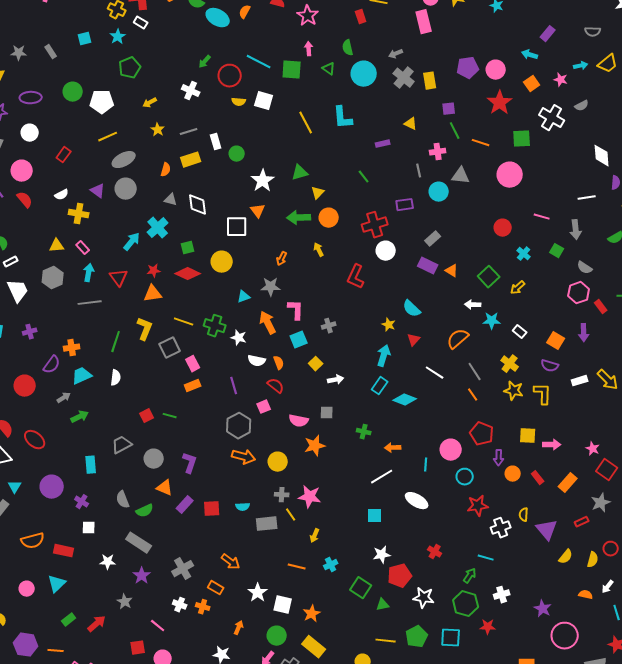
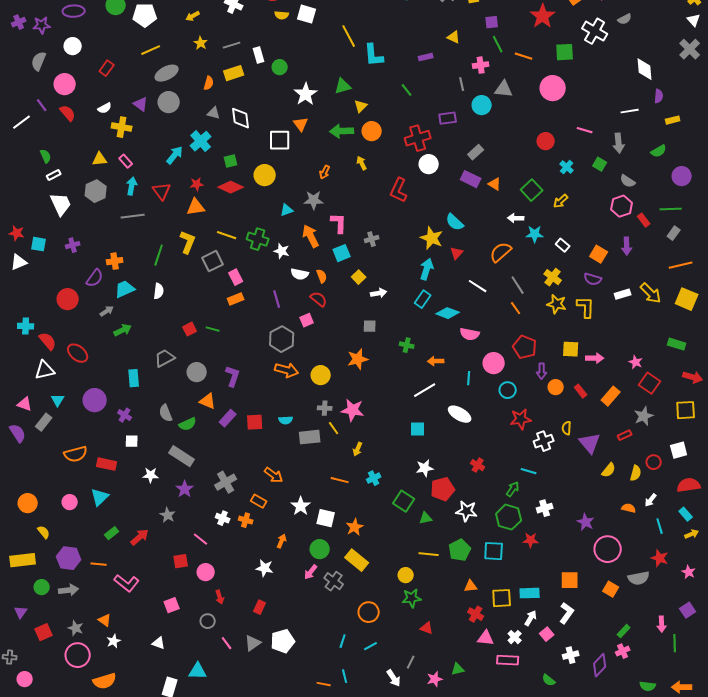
cyan L-shape: (343, 118) -> (374, 55), moved
yellow star: (389, 325) -> (432, 238), size x1.6
pink semicircle: (299, 421) -> (470, 334), moved

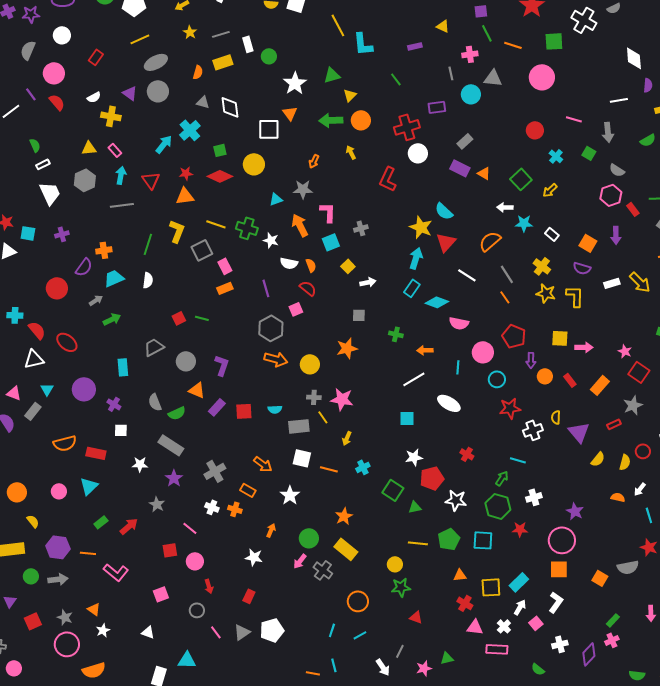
red triangle: (457, 253) -> (446, 242), size x1.5
white square: (326, 518) -> (302, 458), moved
pink circle: (608, 549) -> (562, 540), moved
cyan rectangle: (530, 593) -> (519, 582), turned -42

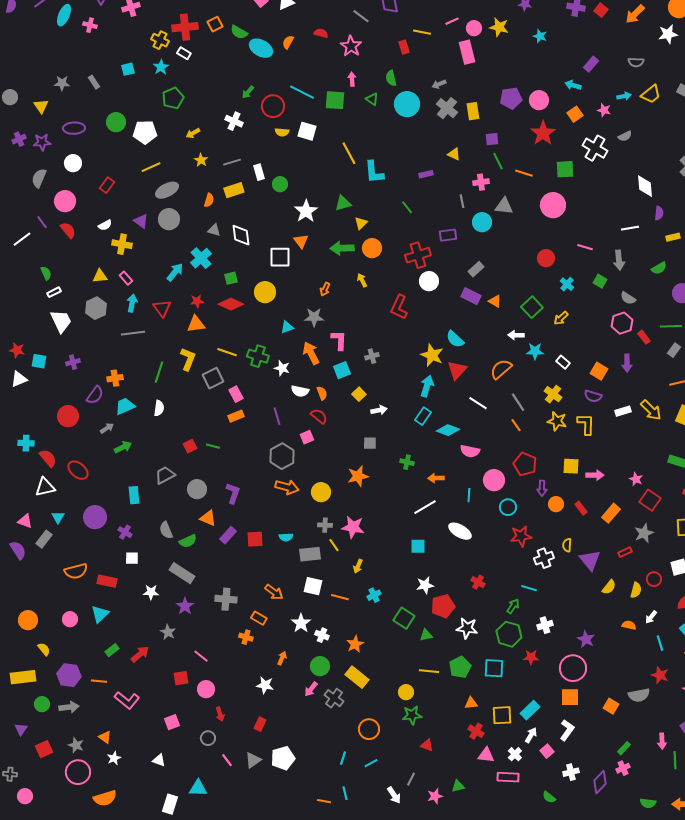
gray cross: (215, 471) -> (226, 599), turned 35
white cross: (212, 507) -> (322, 635), moved

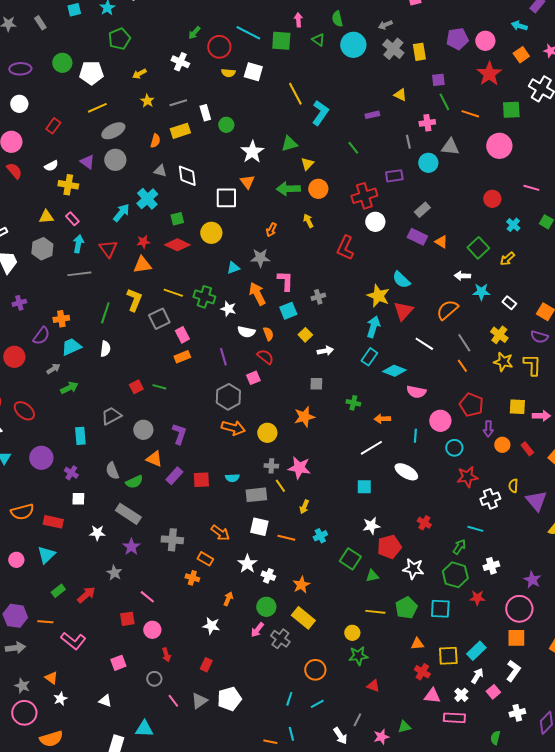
cyan L-shape: (374, 172) -> (320, 113), turned -140
green semicircle: (549, 797) -> (495, 738), turned 64

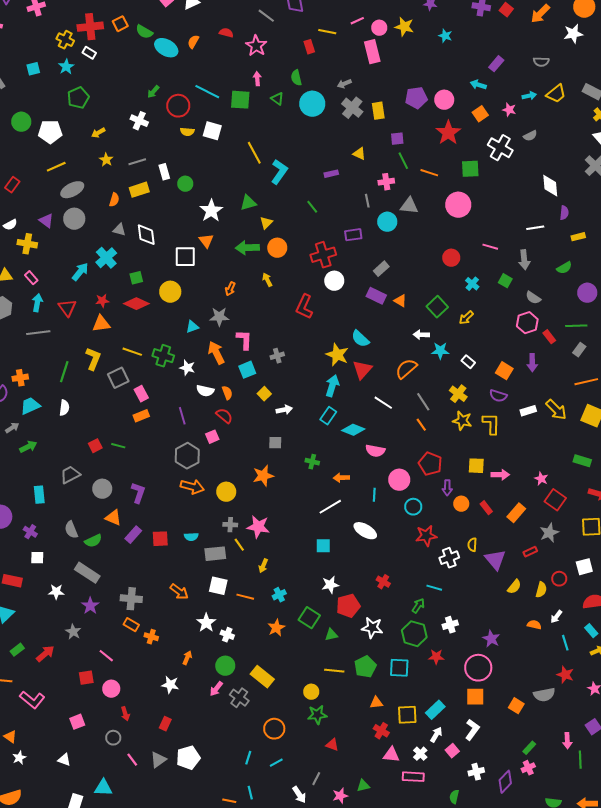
orange rectangle: (205, 559) -> (131, 625), moved
orange star: (301, 585) -> (276, 628), moved

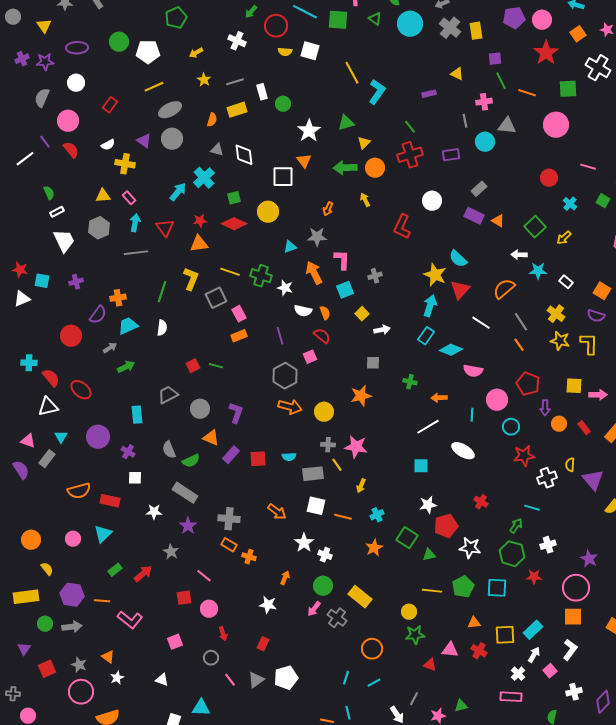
red cross: (323, 255) -> (410, 155), moved
pink triangle: (391, 755) -> (450, 650), moved

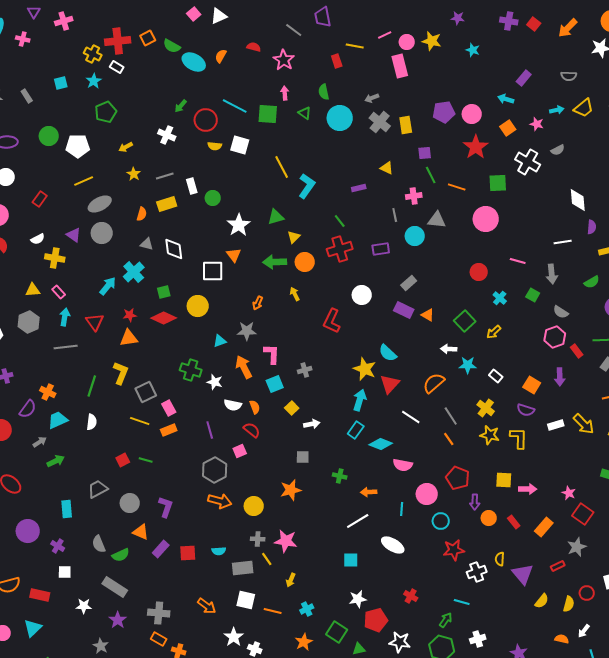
yellow line: (230, 272) -> (140, 421), moved
orange cross: (118, 298) -> (48, 392), turned 35

